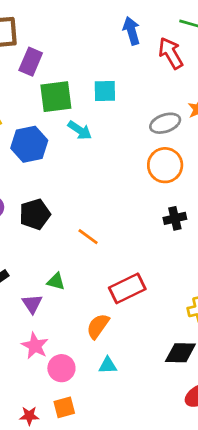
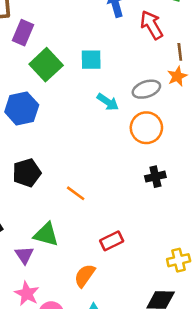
green square: (56, 97) -> (46, 65), turned -36
cyan arrow: (80, 130) -> (108, 102), moved
green triangle: (56, 281) -> (46, 234), size x1.5
red rectangle: (127, 288) -> (112, 241), size x0.7

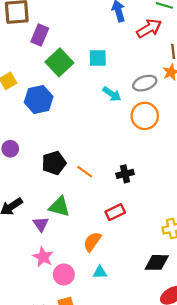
red arrow: (152, 25) -> (149, 28), turned 90
black pentagon: (27, 173) -> (54, 163), moved
black cross: (155, 177) -> (125, 174), moved

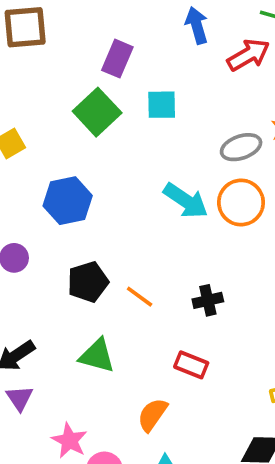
purple rectangle: (40, 35) -> (117, 59), moved
cyan arrow: (112, 94) -> (186, 201), moved, size x1.4
blue hexagon: (39, 99) -> (68, 201), moved
red rectangle: (115, 212) -> (191, 365), turned 48
purple triangle: (41, 224) -> (20, 398), moved

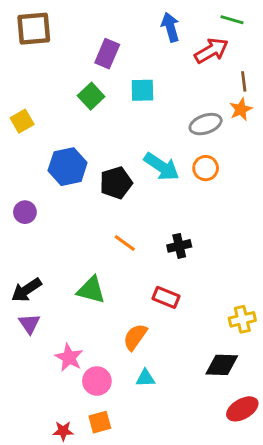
green square: (97, 112) -> (91, 96), size x0.7
orange circle: (241, 203) -> (206, 168), size x0.7
black pentagon: (88, 282) -> (116, 183), moved

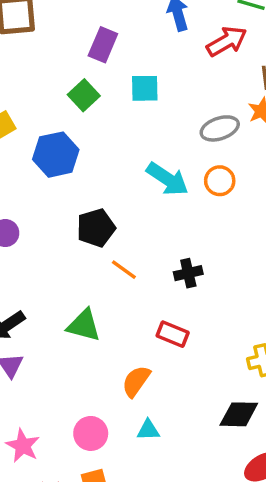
blue hexagon: (68, 167) -> (56, 155), moved
black pentagon: (116, 183) -> (96, 228), moved
pink star: (69, 358) -> (23, 446), moved

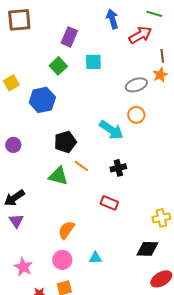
cyan arrow: (167, 179) -> (111, 130), moved
green triangle: (84, 325) -> (58, 176), moved
orange semicircle: (136, 381) -> (66, 230), moved

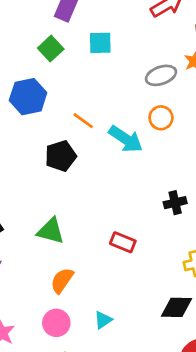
orange line: (81, 166) -> (83, 121), moved
black cross: (118, 168) -> (175, 203), moved
green triangle: (58, 176) -> (51, 231), moved
cyan triangle: (95, 258) -> (103, 320), turned -32

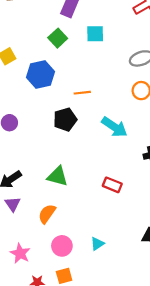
orange line: (83, 121) -> (82, 93), turned -42
cyan arrow: (126, 139) -> (114, 127), moved
orange semicircle: (62, 280) -> (47, 214), moved

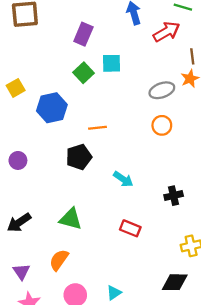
green square: (58, 38) -> (83, 73), moved
cyan arrow: (114, 127) -> (123, 179), moved, size x0.7
purple triangle: (13, 204) -> (21, 272), moved

